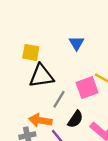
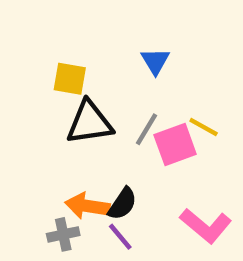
gray line: (59, 99) -> (147, 129), moved
black semicircle: (75, 119) -> (122, 204), moved

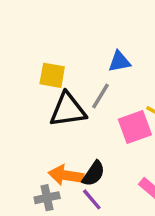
blue triangle: (155, 61) -> (119, 62), turned 50
gray line: (147, 129) -> (100, 96), moved

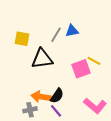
yellow square: (52, 75) -> (22, 39), moved
gray line: (100, 96) -> (56, 35), moved

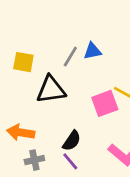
orange arrow: (41, 97) -> (21, 132), moved

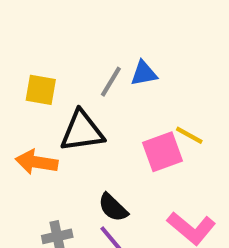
orange arrow: (21, 132) -> (37, 162), moved
black semicircle: (72, 141) -> (113, 207), turned 100

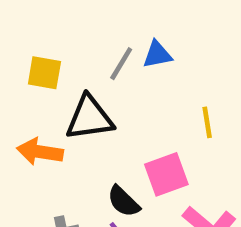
yellow line: (189, 135) -> (207, 122), turned 52
pink square: (162, 152) -> (166, 174), moved

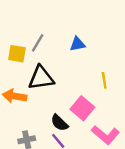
gray line: (121, 64) -> (38, 43), moved
pink square: (166, 174) -> (82, 108), turned -30

